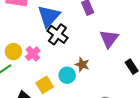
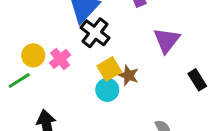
yellow square: (45, 85) -> (109, 69), moved

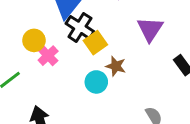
yellow circle: (33, 55) -> (34, 40), moved
yellow square: (109, 69) -> (95, 43), moved

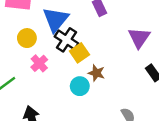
purple triangle: (150, 29) -> (139, 38), moved
yellow circle: (34, 40) -> (27, 38), moved

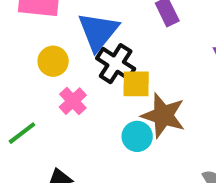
yellow square: (79, 53) -> (136, 84), turned 36
brown star: (96, 73) -> (163, 115), size x1.6

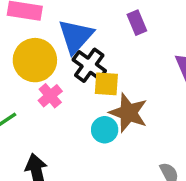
yellow circle: (53, 61) -> (35, 60), size x1.6

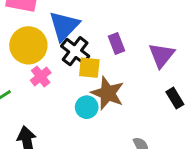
purple rectangle: (137, 23) -> (116, 44), moved

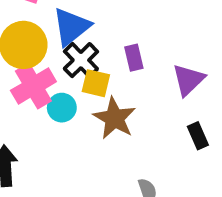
pink cross: (41, 76) -> (33, 86), size x1.6
cyan circle: (87, 107) -> (62, 108), moved

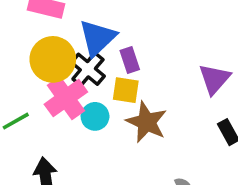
purple rectangle: (134, 58) -> (130, 60), moved
black cross: (81, 60) -> (88, 69), moved

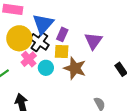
purple rectangle: (130, 60) -> (62, 34), turned 48
purple triangle: (214, 79) -> (93, 41), moved
pink cross: (66, 98) -> (29, 59), size x0.7

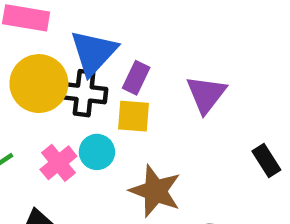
black cross: (39, 42) -> (84, 93), turned -30
pink cross: (29, 59) -> (58, 163), moved
brown star: (75, 68) -> (155, 191), moved

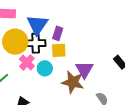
purple triangle: (206, 94) -> (84, 70), moved
pink cross: (58, 163) -> (27, 62), moved

